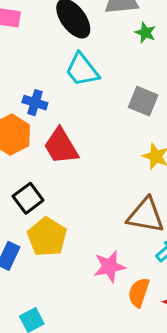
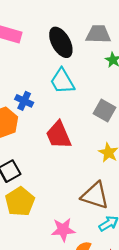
red trapezoid: (61, 146) -> (59, 135), moved

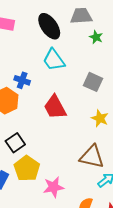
pink star: (63, 230) -> (54, 187), moved

